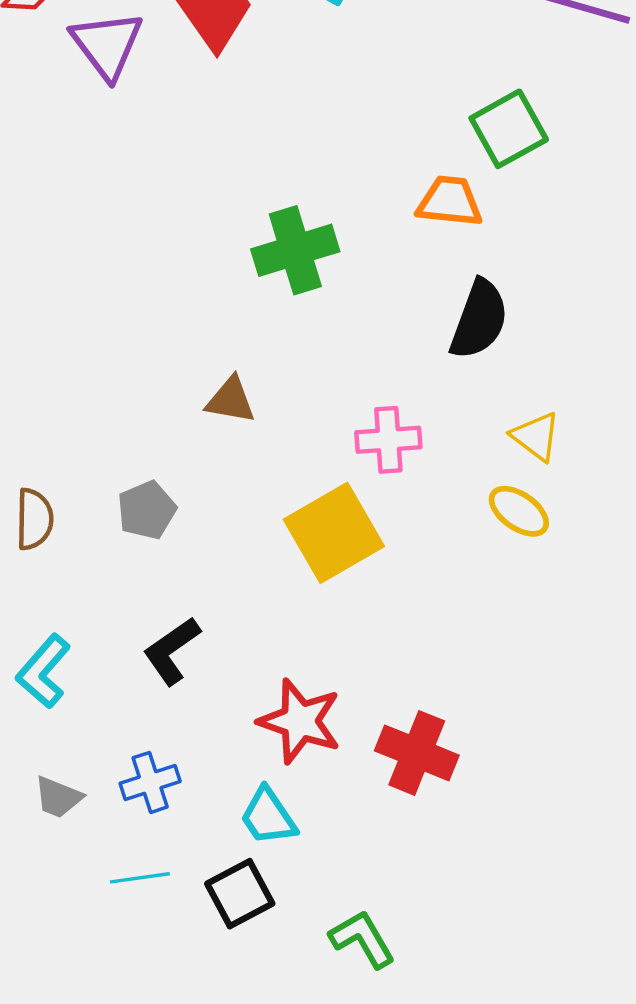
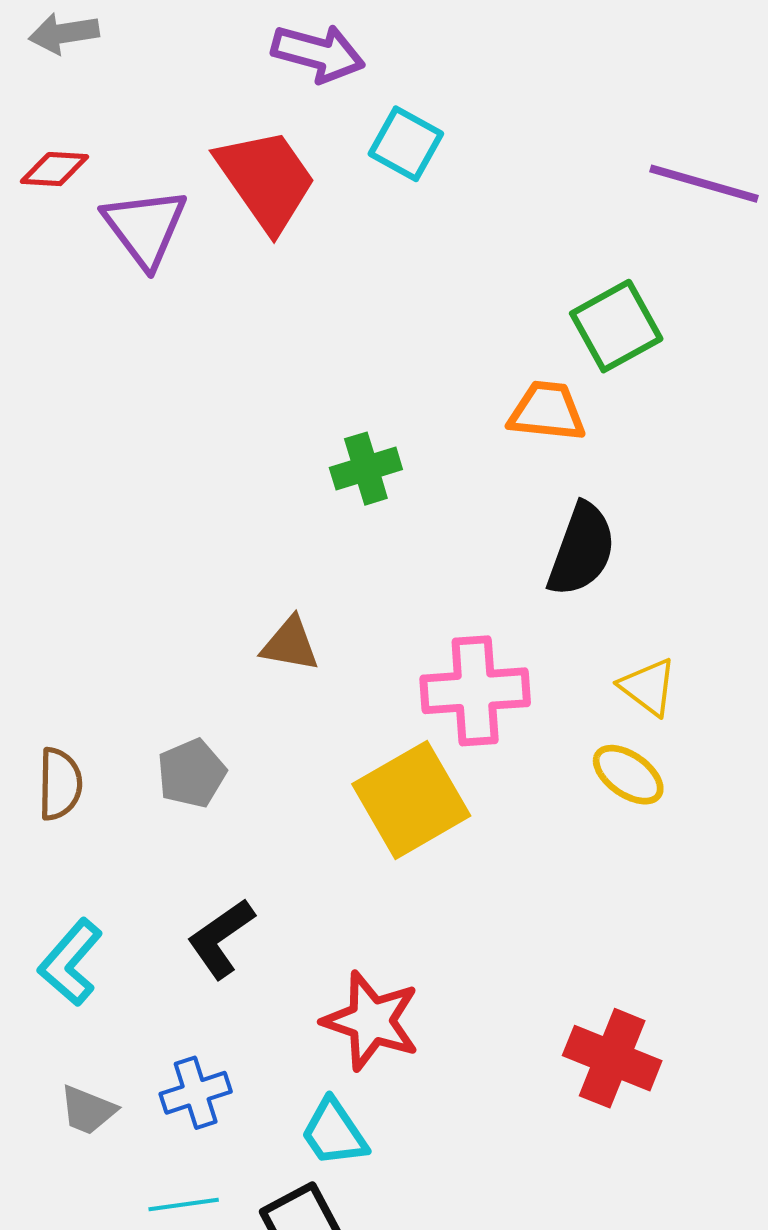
green cross: (295, 250) -> (366, 469), size x0.7
pink cross: (388, 440) -> (475, 691), size x1.4
red cross: (417, 753) -> (612, 1058), moved

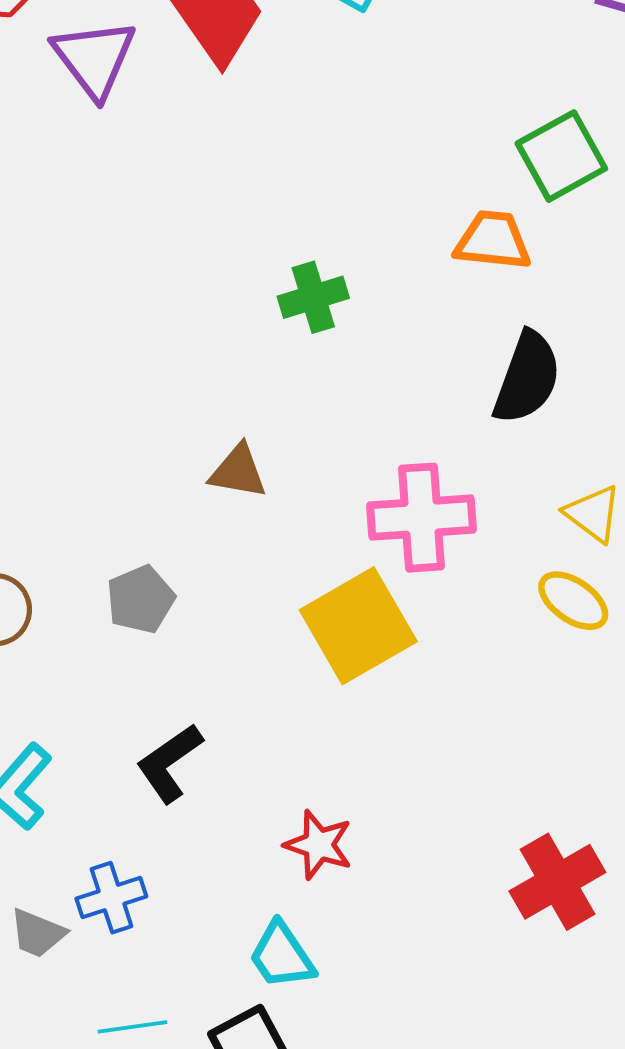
red star: (371, 1021) -> (319, 845), size x0.7
red cross: (612, 1058) -> (557, 882), turned 38
blue cross: (196, 1093) -> (111, 898), moved

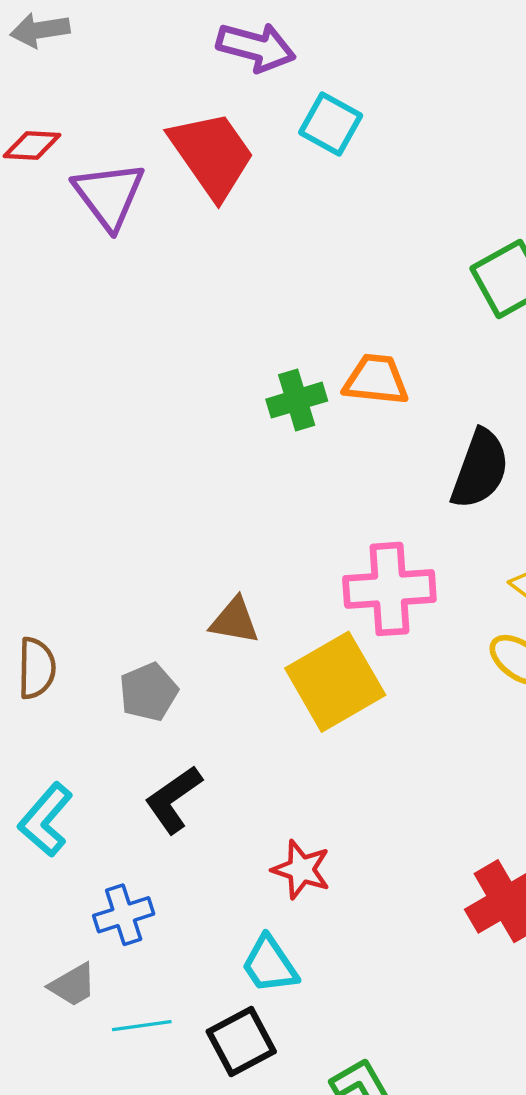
orange trapezoid: (493, 240) -> (376, 380), moved
brown triangle: (238, 471) -> (234, 621), moved
gray pentagon: (140, 599) -> (149, 692), moved
gray trapezoid: (38, 933) -> (73, 985), moved, turned -52

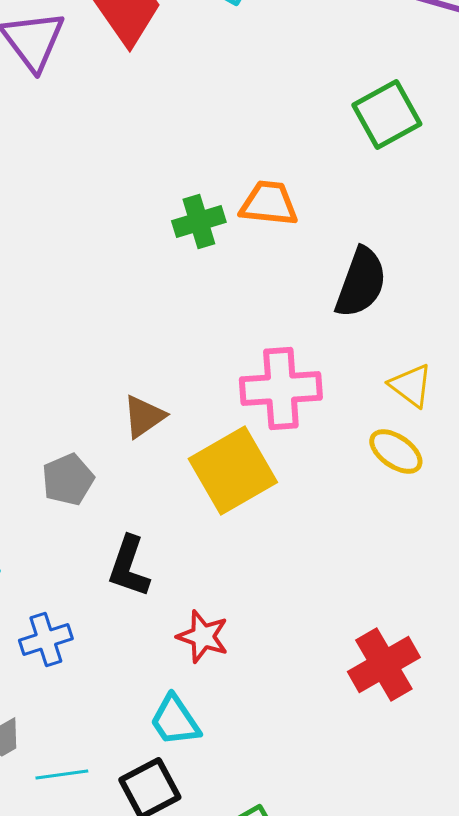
brown triangle: (234, 621) -> (144, 416), turned -45
black L-shape: (173, 799) -> (129, 566), moved, turned -36
blue cross: (124, 915) -> (46, 640), moved

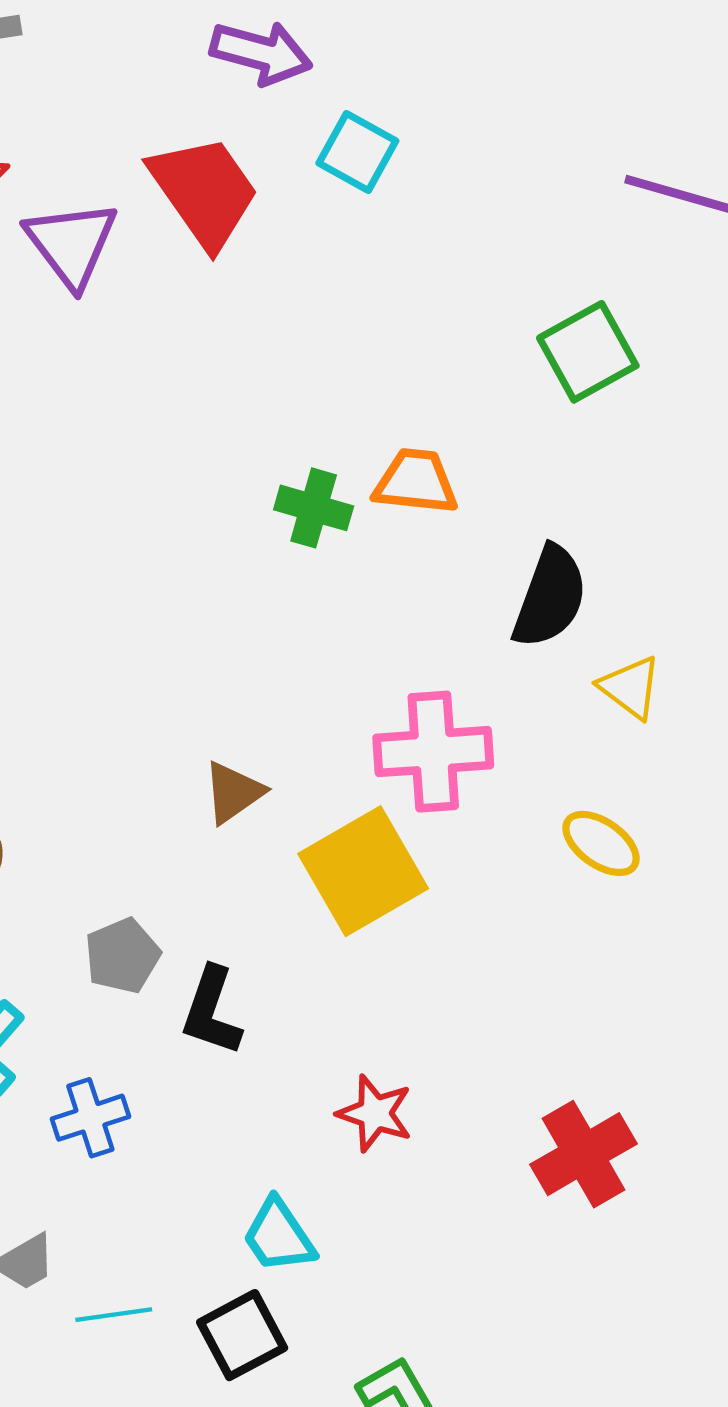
green cross: (199, 222) -> (314, 508), turned 33
yellow triangle: (411, 386) -> (630, 687), moved
gray pentagon: (68, 480) -> (123, 956), moved
red star: (203, 636) -> (375, 1113), moved

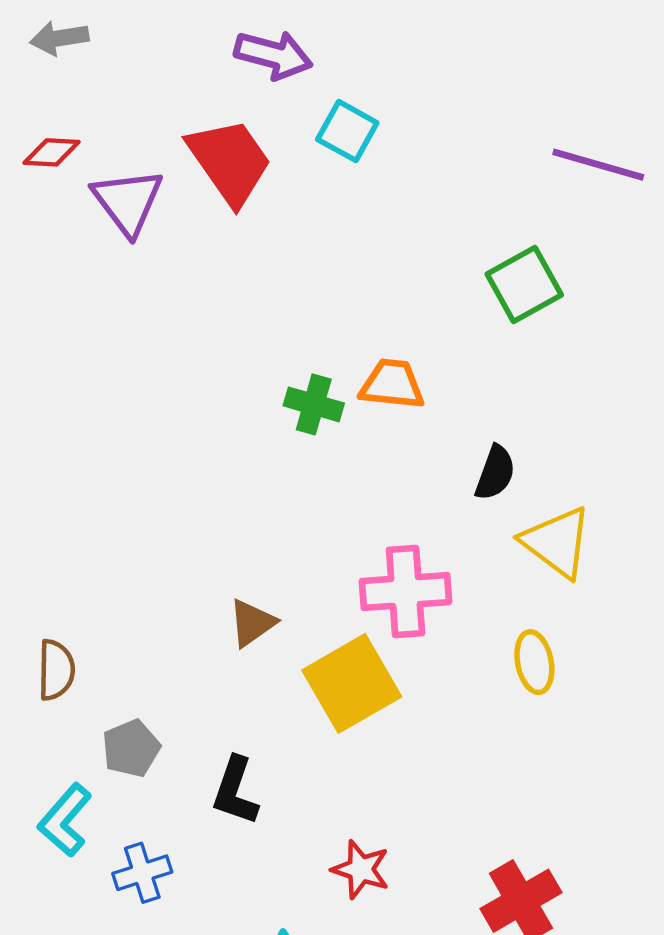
black semicircle: (550, 597) -> (495, 473), size x0.7
yellow triangle: (630, 687) -> (557, 542), size x1.5
yellow ellipse: (601, 843) -> (534, 662), turned 44
gray pentagon: (123, 956) -> (131, 748), moved

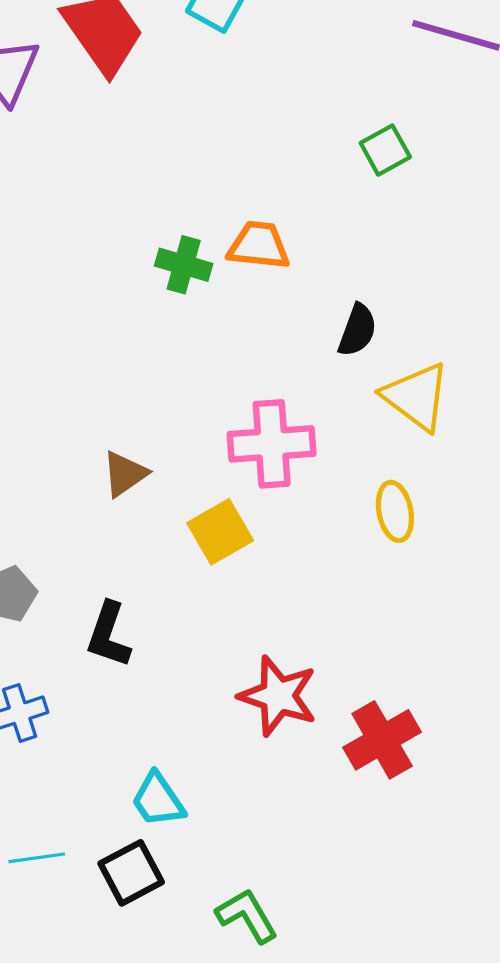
green square: (524, 285) -> (385, 150), size x0.7
yellow square: (352, 683) -> (220, 532), size x0.7
red star: (361, 869) -> (278, 696), moved, size x1.4

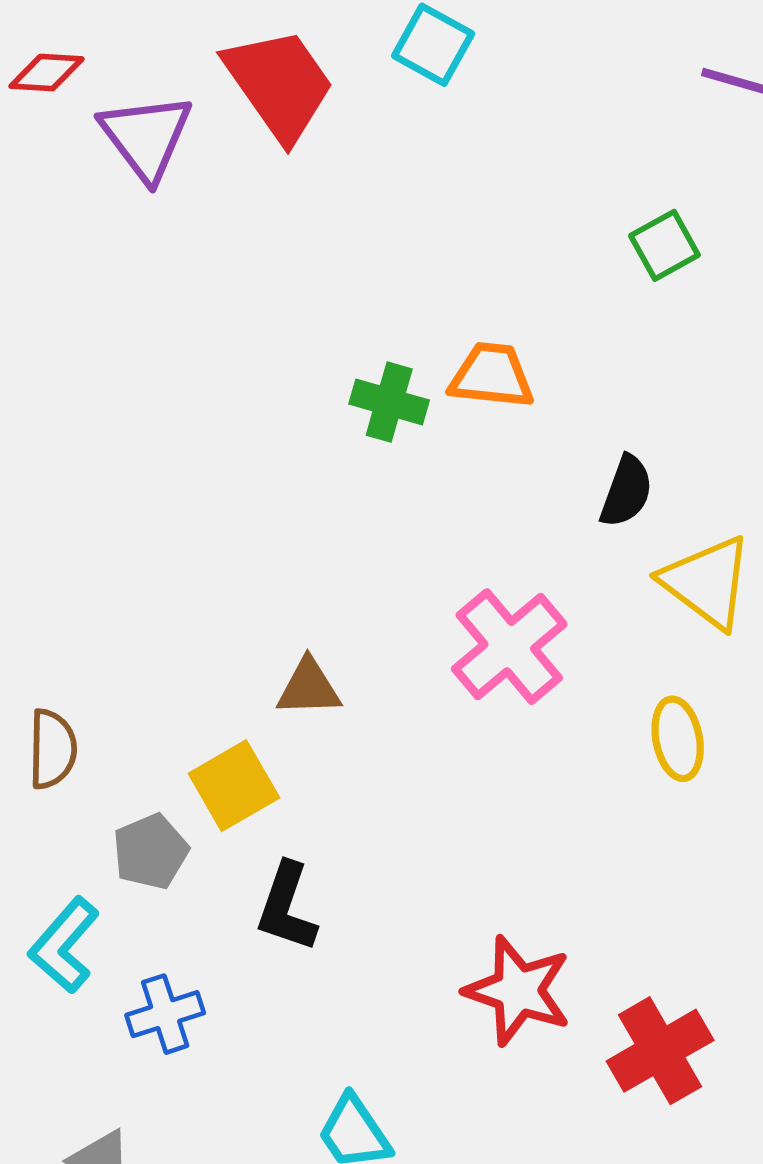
pink cross: (272, 444) -> (509, 647), turned -36
brown triangle: (125, 474) -> (309, 688), turned 33
yellow square: (220, 532) -> (234, 786), moved

